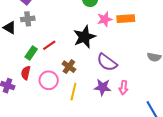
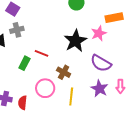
pink star: (105, 19) -> (99, 33), moved
red line: (49, 45) -> (42, 53), turned 64
red semicircle: (26, 73) -> (23, 103), moved
purple star: (103, 87) -> (100, 89), turned 30

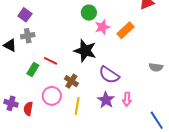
orange rectangle: (114, 18) -> (126, 30), turned -36
pink star: (99, 33) -> (102, 27), moved
black star: (75, 41) -> (85, 51), turned -30

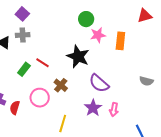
orange rectangle: (126, 30) -> (120, 41), turned -48
yellow line: (77, 106) -> (63, 124), moved

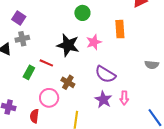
pink star: (98, 35) -> (94, 42), moved
black star: (78, 57) -> (68, 45), moved
red semicircle: (15, 108) -> (34, 116), moved

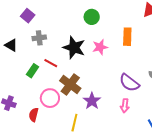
gray cross: (22, 39) -> (39, 38), moved
purple semicircle: (105, 74) -> (129, 83), moved
brown cross: (68, 82) -> (70, 84), size x1.5
purple star: (103, 100) -> (92, 101), moved

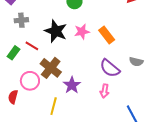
orange rectangle: (127, 37) -> (107, 35), moved, turned -42

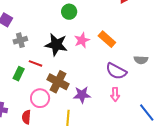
purple star: (72, 85) -> (82, 95), turned -30

